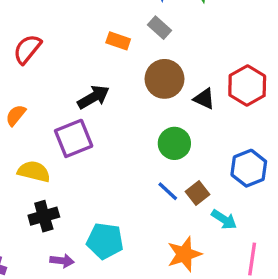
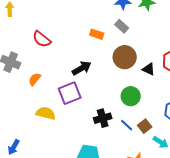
red semicircle: (27, 49) -> (42, 39), turned -90
black cross: (44, 216) -> (103, 118), moved

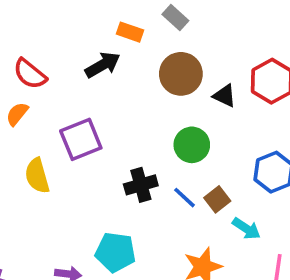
red semicircle: (42, 39) -> (30, 74), moved
black arrow: (82, 68) -> (103, 65), moved
yellow semicircle: (46, 113) -> (37, 176), turned -120

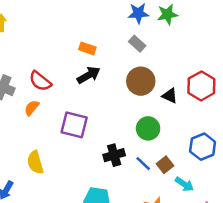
orange rectangle: (130, 32) -> (87, 48), moved
purple square: (81, 139) -> (74, 125), turned 36
yellow semicircle: (37, 176) -> (35, 162), moved

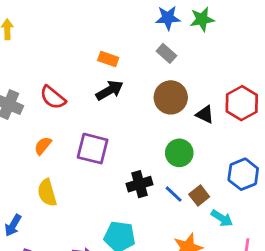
orange semicircle: (32, 108) -> (43, 146), moved

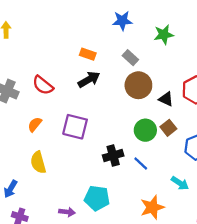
blue star: (168, 18) -> (122, 21), moved
green star: (202, 19) -> (164, 35), moved
gray rectangle: (166, 53) -> (130, 58), moved
brown square: (199, 195) -> (168, 128), moved

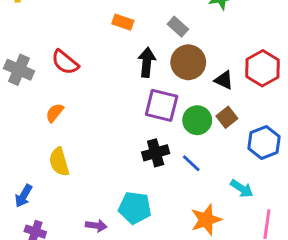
black arrow: (89, 79) -> (147, 62), moved, turned -55
purple square: (75, 127) -> (162, 105), moved

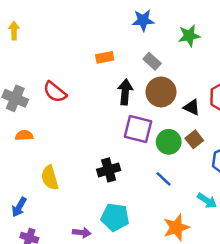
orange rectangle: (123, 22) -> (105, 57), turned -30
orange semicircle: (55, 113) -> (24, 135), moved, turned 48
black cross: (156, 153) -> (109, 170), moved

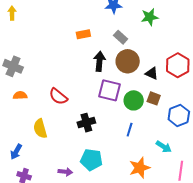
red semicircle: (55, 92) -> (58, 96), moved
brown square: (194, 139) -> (154, 98), turned -32
blue line: (164, 179) -> (130, 130), turned 64

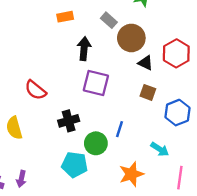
brown circle: (128, 61) -> (131, 38), moved
green circle: (134, 100) -> (96, 143), moved
purple arrow: (65, 172) -> (21, 179), moved, turned 96

